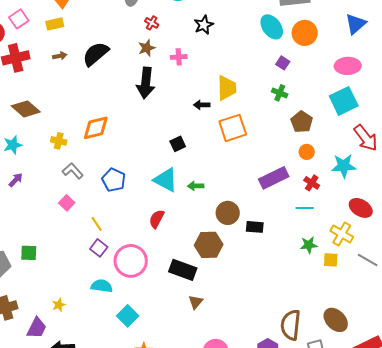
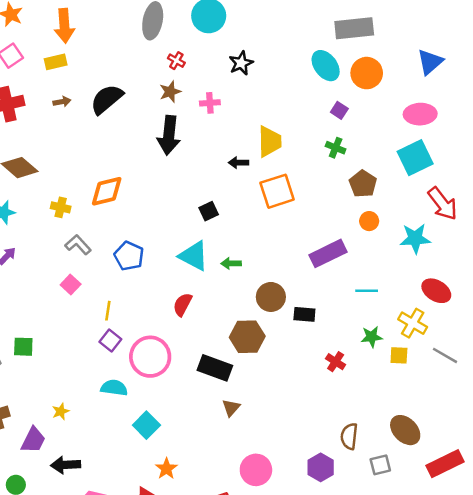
red cross: (312, 183) -> (336, 362), moved
yellow line: (97, 224) -> (108, 311), turned 42
brown semicircle: (291, 325) -> (349, 436), size x0.7

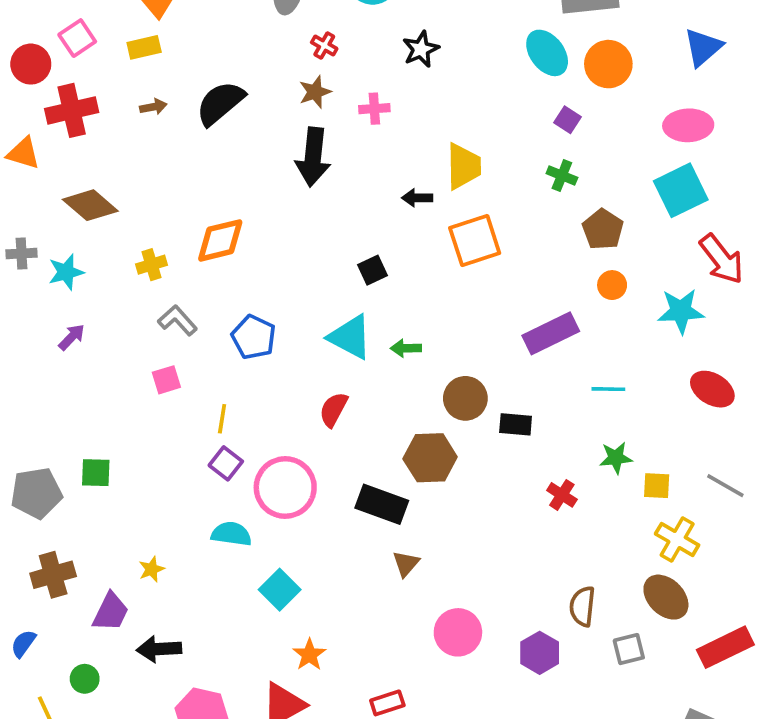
yellow cross: (61, 207) -> (151, 265), turned -30
pink square: (71, 285) -> (166, 380), turned 30
yellow cross: (413, 323) -> (677, 539), moved
pink circle: (256, 470) -> (458, 632), moved

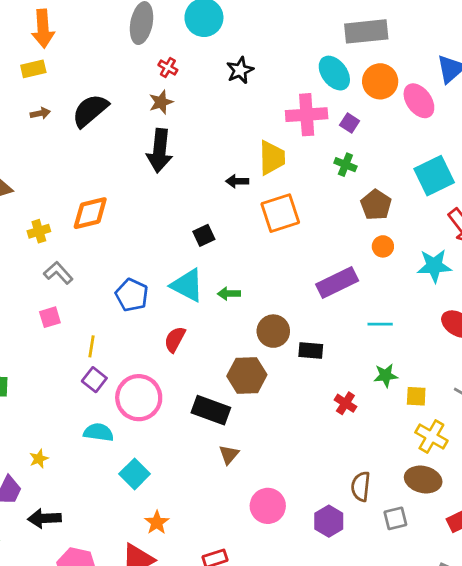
pink cross: (374, 109) -> (307, 115), moved, size x1.8
pink ellipse: (688, 125) -> (419, 101), moved, turned 56
blue pentagon: (254, 337) -> (132, 295), moved
brown ellipse: (666, 597) -> (423, 480), turned -32

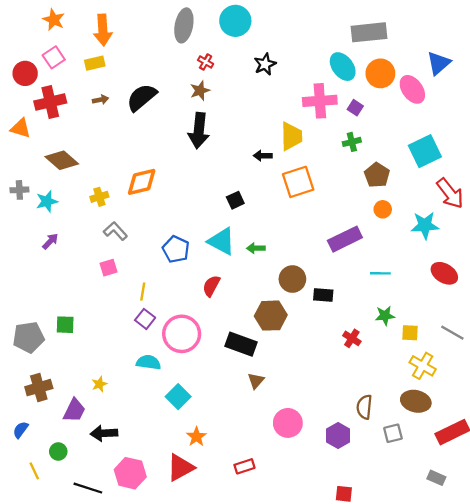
green cross: (345, 165) -> (352, 142), turned -36

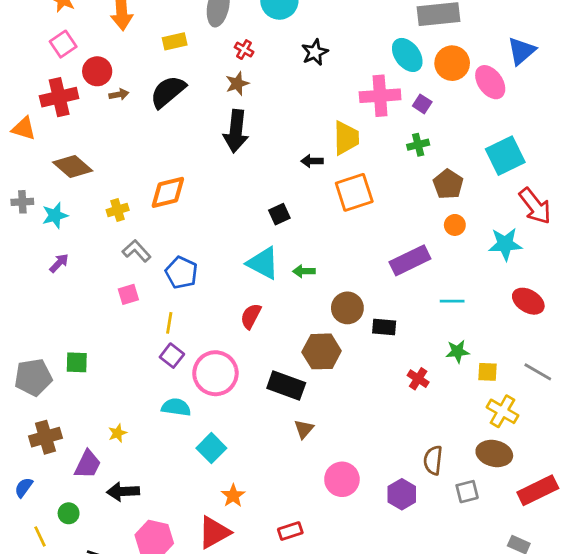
yellow rectangle: (95, 63) -> (175, 41), moved
red circle: (25, 73) -> (97, 71), moved
blue pentagon: (176, 249) -> (181, 273), moved

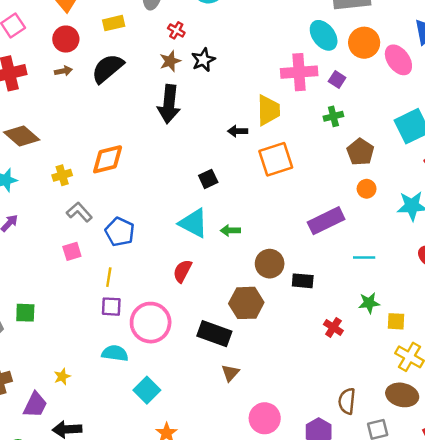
black star: (315, 52) -> (203, 60), moved
red circle: (97, 71) -> (66, 39), moved
purple square: (172, 356) -> (111, 307), turned -35

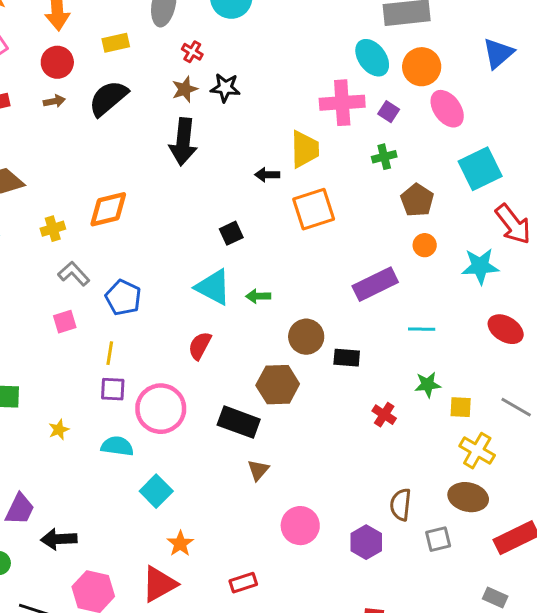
black star: (203, 60) -> (225, 88), turned 30
pink ellipse: (398, 60) -> (447, 109), moved
yellow star: (62, 377) -> (59, 430), moved

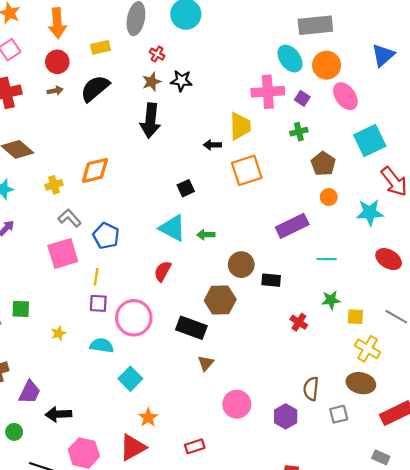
pink square: (65, 322) -> (63, 254), size x1.8

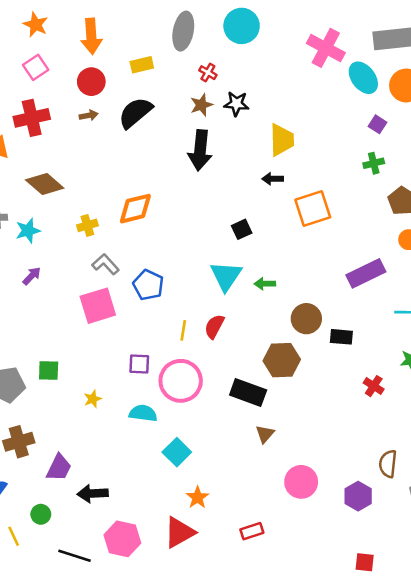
pink cross: (268, 92) -> (326, 48), moved, turned 32
yellow trapezoid: (240, 126) -> (282, 140), moved
cyan triangle: (173, 228) -> (226, 276), turned 36
yellow line: (96, 277) -> (183, 330), moved

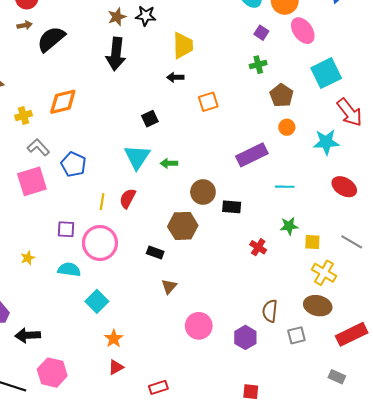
black semicircle: (135, 113) -> (51, 39), moved
orange square: (313, 209) -> (208, 102), size x0.7
black rectangle: (248, 393) -> (155, 253), size x0.6
red rectangle: (252, 531) -> (158, 387), moved
red triangle: (179, 532) -> (116, 367), moved, size x0.6

